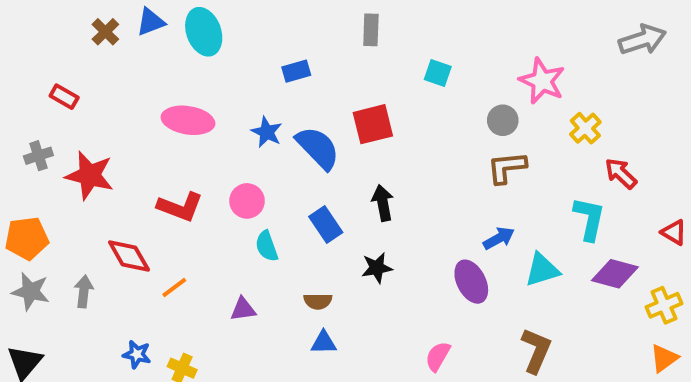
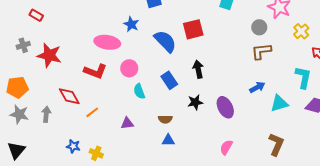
pink ellipse: (188, 120) -> (107, 42), moved
blue star: (267, 132) -> (131, 24), moved
purple ellipse: (471, 282) -> (225, 107), moved

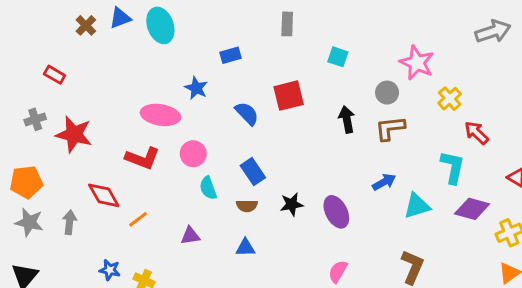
blue semicircle: (165, 41) -> (247, 113), size x0.7
black arrow: (198, 69) -> (347, 119), moved
brown semicircle: (165, 119) -> (247, 206), moved
blue triangle: (168, 140) -> (245, 248), moved

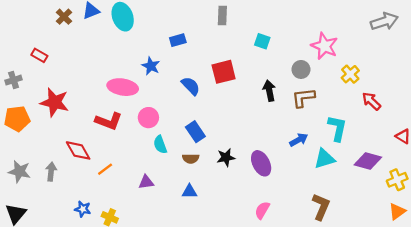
gray cross: (35, 119) -> (14, 80), moved
cyan L-shape: (453, 167) -> (337, 128), moved
orange pentagon: (26, 182) -> (17, 119), moved

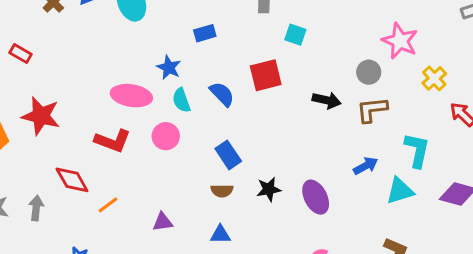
cyan square: (262, 41) -> (295, 35), moved
black arrow: (269, 91) -> (327, 100), turned 114
cyan semicircle: (160, 145) -> (181, 100), moved

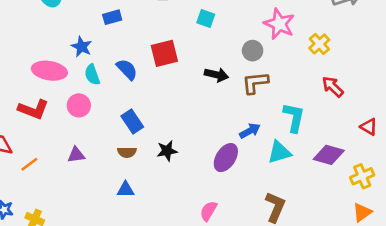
cyan square: (295, 35) -> (206, 19), moved
yellow cross: (434, 78) -> (319, 44), moved
purple ellipse: (316, 197) -> (226, 158), moved, turned 60
purple triangle: (163, 222) -> (76, 155), moved

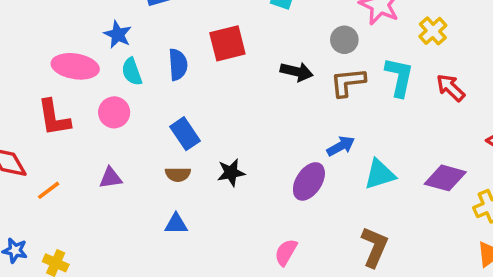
blue semicircle: (127, 69) -> (178, 65), turned 40
red L-shape: (33, 109) -> (54, 118), turned 60
cyan L-shape: (294, 117) -> (399, 77), moved

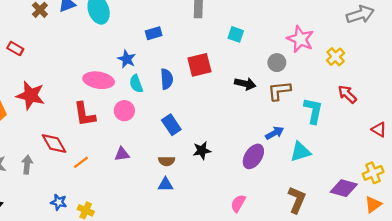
cyan L-shape: (399, 77) -> (313, 111), moved
brown semicircle: (178, 174) -> (167, 161), moved
purple diamond: (445, 178) -> (344, 188), moved

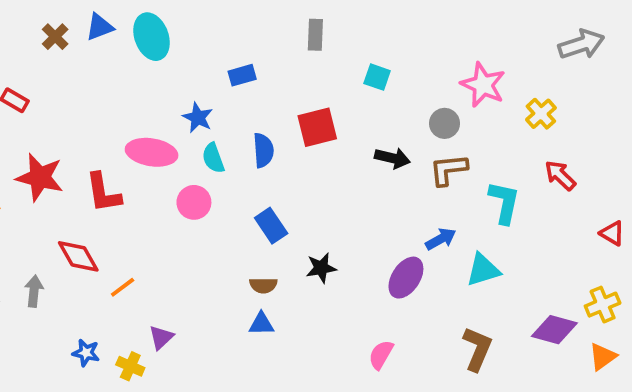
red L-shape: (84, 114) -> (103, 193), moved
purple triangle: (122, 154) -> (161, 337), moved, turned -35

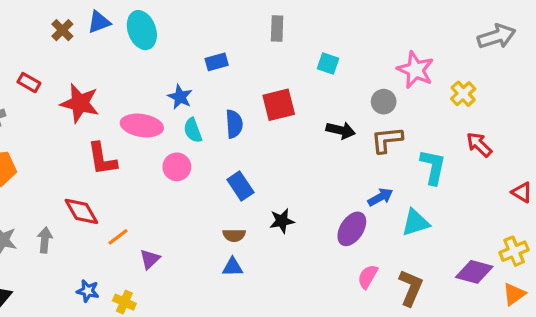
red star: (40, 177) -> (80, 103), moved
purple triangle: (161, 337) -> (150, 259), moved
pink semicircle: (381, 355) -> (368, 277), moved

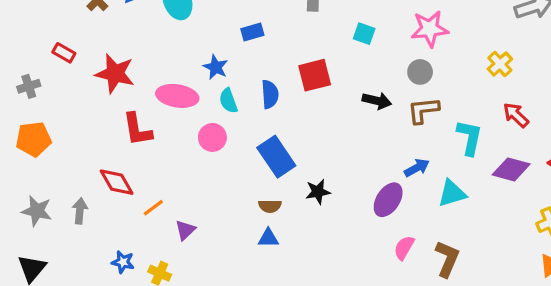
pink star: (415, 70) -> (430, 29), moved, turned -30
blue rectangle: (240, 186) -> (276, 157), size x1.4
purple diamond: (474, 272) -> (511, 169), moved

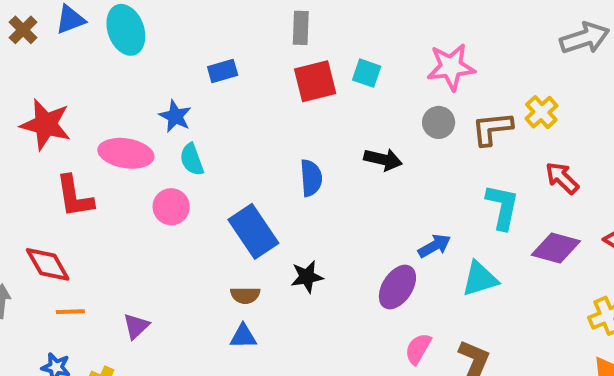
red square: (315, 75) -> (315, 81), moved
blue semicircle: (270, 94) -> (311, 178), moved
brown L-shape: (423, 110) -> (492, 129), moved
orange line: (153, 208) -> (70, 312), moved, turned 35

